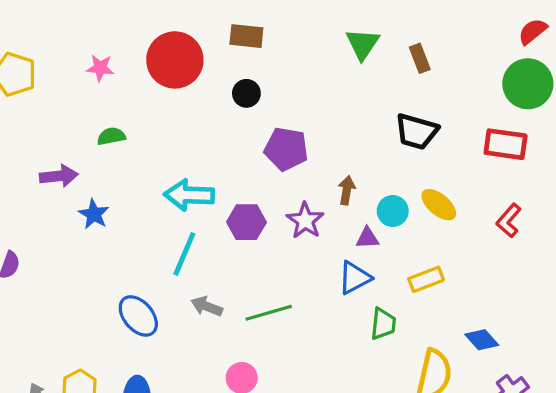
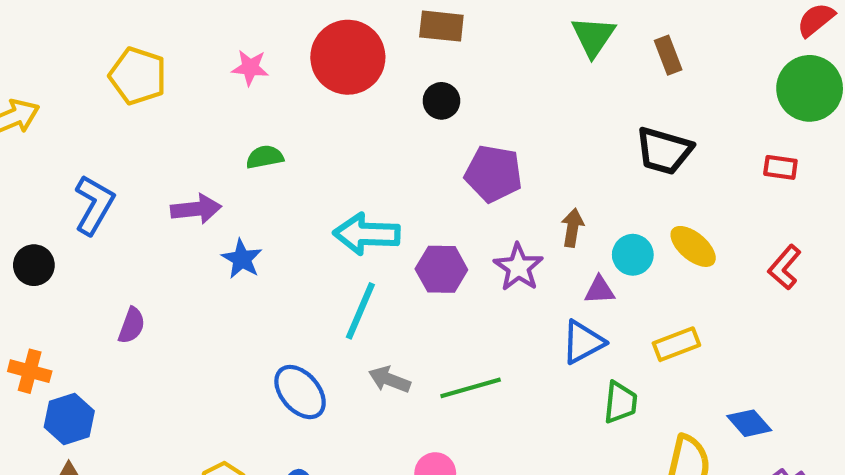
red rectangle: (506, 144) -> (780, 167), size x0.6

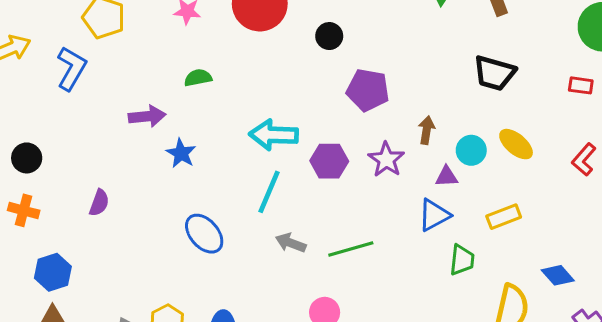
blue L-shape: (94, 205) -> (71, 68), moved
orange cross: (30, 371) -> (24, 210), moved
blue ellipse: (300, 392) -> (204, 234), moved

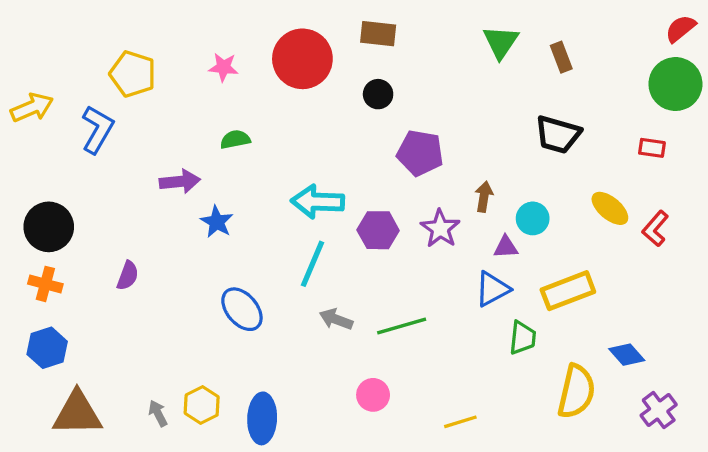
yellow ellipse: (516, 144) -> (610, 208), moved
black circle: (27, 158) -> (49, 227), size x1.5
yellow rectangle: (504, 217) -> (568, 291), size x1.4
blue hexagon: (53, 272) -> (47, 348), moved

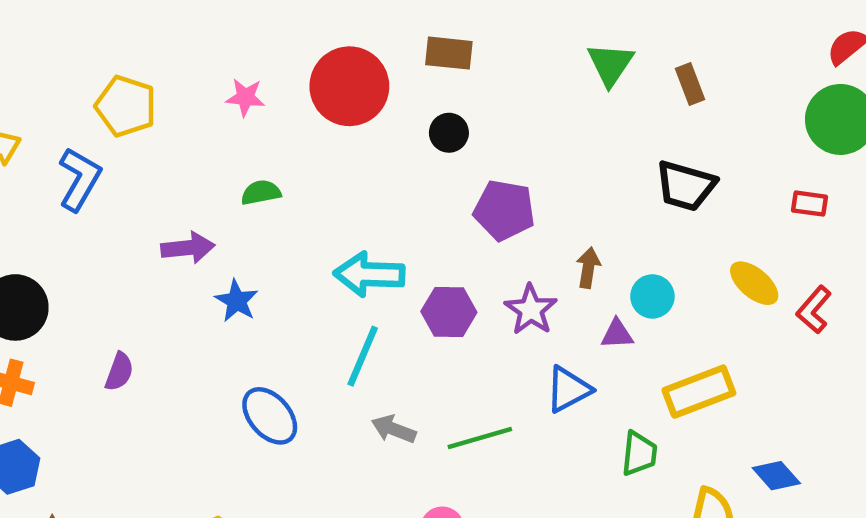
blue triangle: (492, 289) -> (568, 389), moved

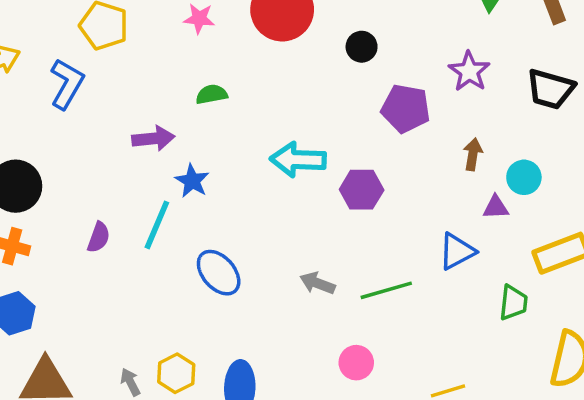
purple star: (531, 310) -> (469, 71), moved
cyan line: (363, 356) -> (157, 225), moved

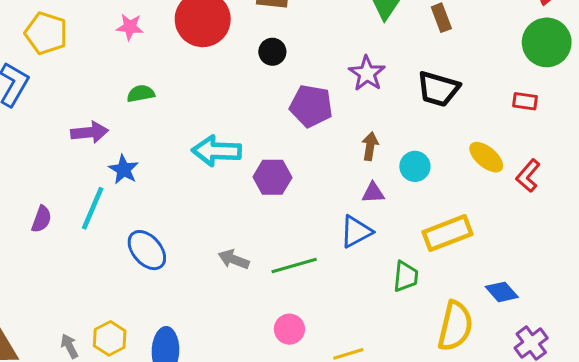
purple triangle: (496, 207) -> (373, 193), moved
pink circle: (356, 363) -> (289, 329), moved

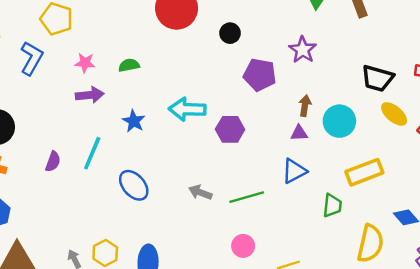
pink star: (130, 27) -> (85, 63), moved
black trapezoid: (438, 89) -> (377, 78), moved
cyan circle: (415, 166) -> (339, 121), size x1.4
blue star: (124, 170) -> (134, 121), moved
purple triangle: (373, 193) -> (299, 133), moved

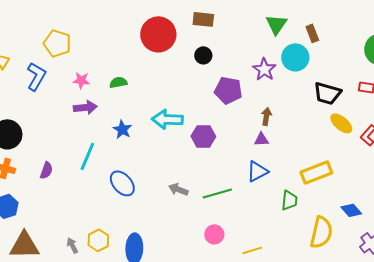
cyan circle: (339, 121) -> (295, 57), moved
purple semicircle: (53, 162) -> (46, 170), moved

